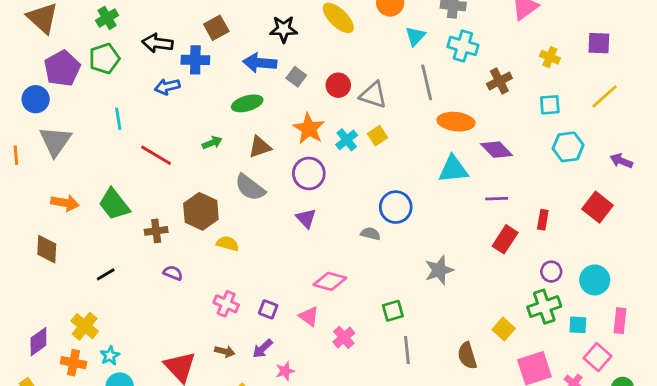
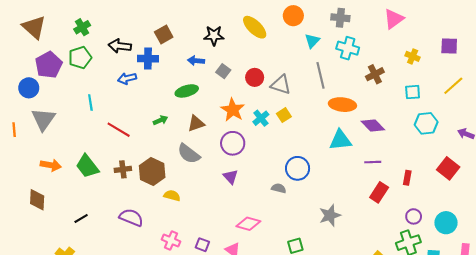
blue arrow: (260, 63) -> (196, 61), size x0.7
brown cross: (156, 231) -> (123, 169), moved
purple semicircle: (173, 273) -> (131, 218), size x1.6

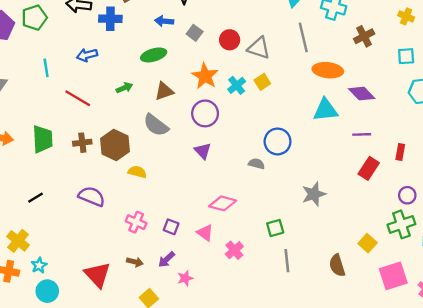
blue arrow: (127, 78) -> (87, 55), moved
green trapezoid: (87, 166) -> (43, 139), turned -145

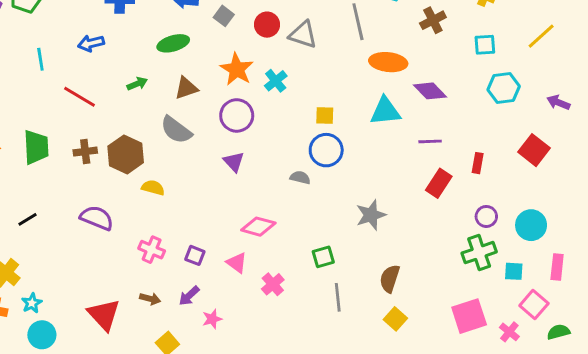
yellow square: (262, 82) -> (325, 115), moved, turned 35
yellow square: (368, 243) -> (395, 319), moved
brown semicircle: (337, 265) -> (390, 279), moved, turned 35

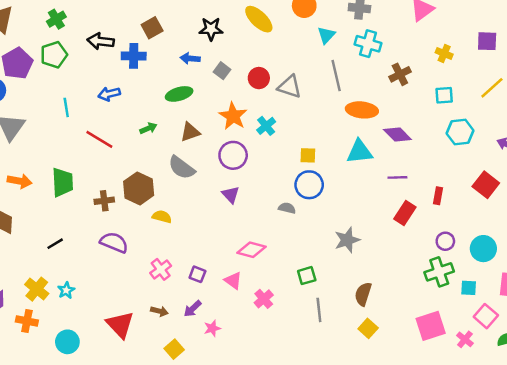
brown cross: (85, 152) -> (104, 201), moved
pink cross: (152, 250) -> (161, 269), turned 30
cyan star: (32, 303) -> (66, 290), moved

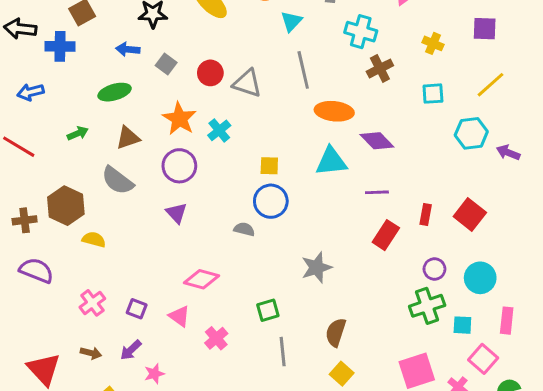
cyan cross: (368, 44) -> (361, 32), moved
cyan hexagon: (460, 132) -> (471, 133), moved
red square: (486, 185) -> (470, 214), moved

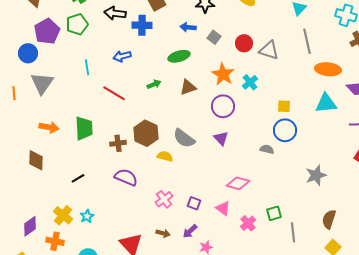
gray semicircle: (117, 181) -> (184, 138), moved
green square: (268, 310) -> (274, 213), moved

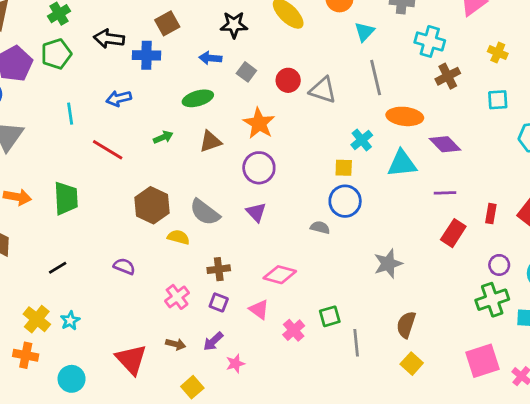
cyan cross: (250, 82) -> (362, 140), moved
brown cross: (118, 143) -> (219, 269), moved
purple semicircle: (126, 177) -> (124, 266), size x0.7

